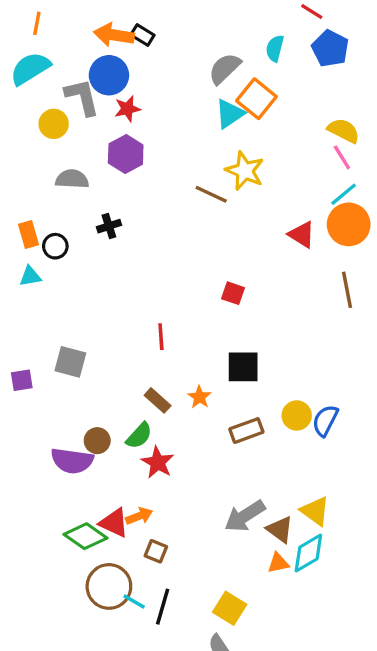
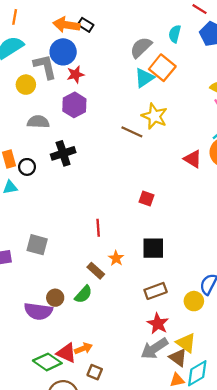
black cross: (109, 226) -> (63, 153), size x1.5
orange star: (199, 397) -> (116, 258), moved
yellow circle: (297, 415) -> (194, 301), moved
red star: (158, 462) -> (158, 324), moved
yellow triangle: (315, 511) -> (186, 343), moved

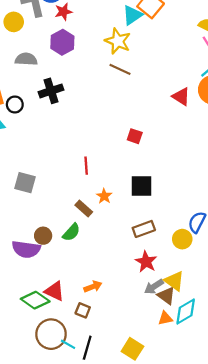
yellow star: (154, 116) -> (118, 41), moved
orange arrow: (83, 348) -> (93, 287), moved
gray arrow: (154, 348) -> (154, 287), moved, size x0.7

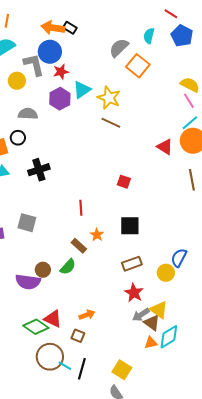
cyan triangle: (132, 15) -> (82, 90), moved
black cross: (51, 91) -> (39, 170), moved
black circle: (15, 104) -> (18, 138), moved

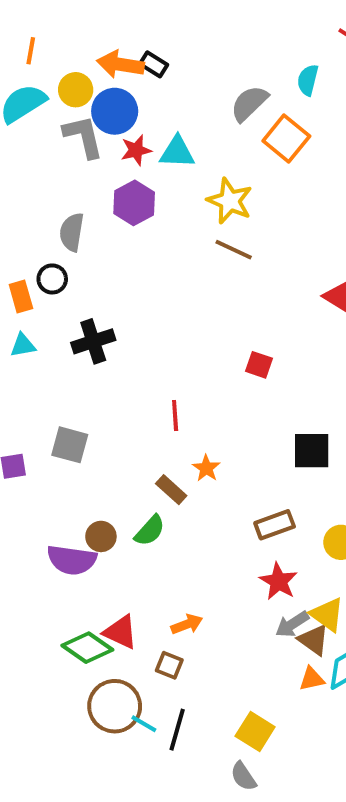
yellow circle: (17, 81) -> (76, 90), moved
cyan triangle: (82, 90) -> (177, 152), moved, turned 36
gray semicircle: (28, 114) -> (72, 232), turned -84
black square: (130, 226) -> (312, 451), moved

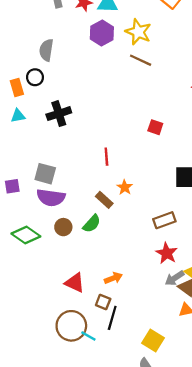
purple hexagon: (134, 203) -> (102, 33), moved
purple semicircle: (72, 560) -> (51, 198), moved
green diamond: (87, 648) -> (26, 235), moved
black line: (177, 730) -> (112, 318), moved

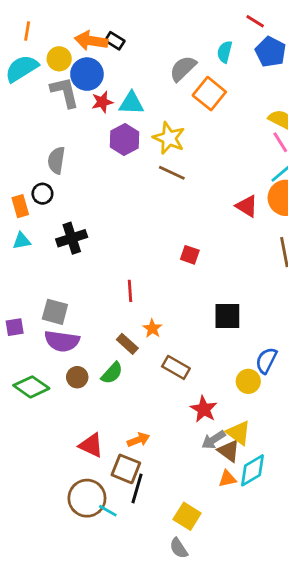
brown rectangle: (164, 220) -> (176, 367), moved, turned 50
brown square: (103, 302) -> (126, 469), size x1.5

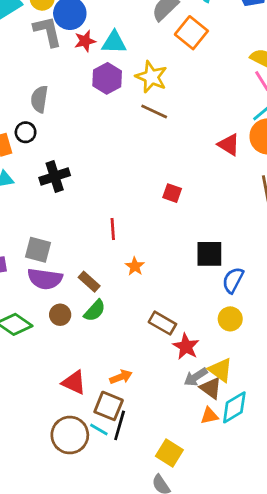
brown rectangle: (127, 344) -> (89, 282), moved
blue semicircle: (266, 361) -> (233, 280), moved
brown rectangle: (176, 367) -> (162, 323), moved
cyan line: (108, 511) -> (99, 429), moved

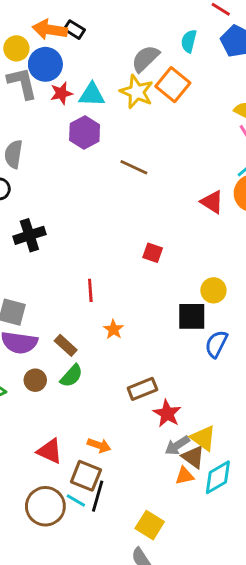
yellow star: (151, 77) -> (137, 92), moved
yellow circle: (230, 319) -> (213, 290), moved
brown rectangle: (162, 323) -> (142, 389), turned -52
orange arrow: (121, 377) -> (99, 445), turned 40
orange triangle: (209, 416) -> (184, 476), moved

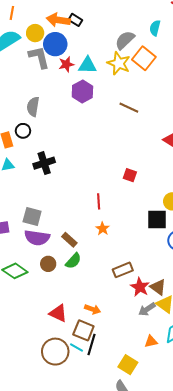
brown line: (134, 167) -> (129, 108), moved
red line: (90, 290) -> (99, 201), moved
brown triangle: (193, 457) -> (158, 287), moved
orange triangle: (184, 476) -> (151, 341), moved

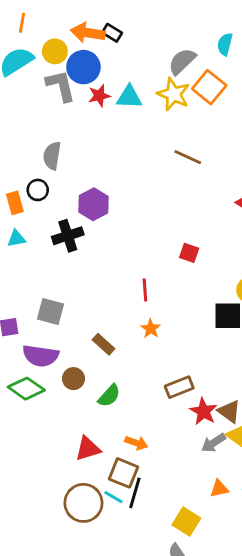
purple hexagon: (82, 92) -> (93, 204), moved
purple semicircle: (37, 238) -> (41, 356), moved
green semicircle: (73, 261) -> (109, 396), moved
red triangle: (58, 313) -> (88, 449), turned -42

